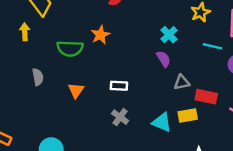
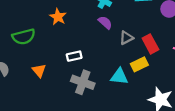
orange star: (100, 35) -> (58, 17), moved
red rectangle: (206, 97) -> (150, 44), turned 66
gray cross: (120, 117) -> (83, 82), size x1.5

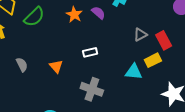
purple semicircle: (105, 22) -> (98, 13), moved
green semicircle: (24, 37) -> (34, 17), moved, turned -30
gray cross: (83, 82) -> (92, 89), moved

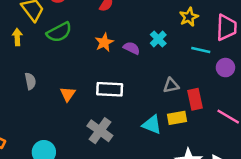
purple semicircle: (98, 13) -> (132, 48), turned -32
white rectangle: (90, 52) -> (110, 89), size x1.5

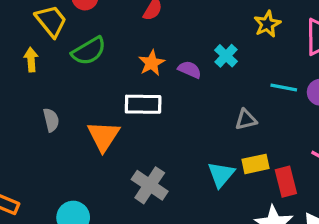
cyan line: (201, 50) -> (284, 87), moved
white rectangle: (110, 89) -> (143, 104), moved
orange triangle: (68, 94) -> (103, 136), size x1.5
red rectangle: (195, 99) -> (286, 182), moved
cyan triangle: (152, 125) -> (221, 175), turned 50

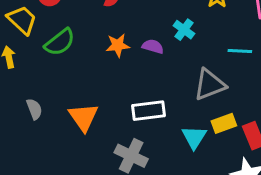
orange star: (152, 63) -> (118, 45), turned 30
white rectangle: (143, 104) -> (149, 111), moved
gray triangle: (246, 120) -> (210, 85), size x1.6

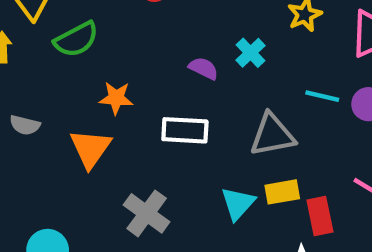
orange star: (118, 45) -> (116, 98), moved
gray semicircle: (34, 109) -> (25, 125), turned 115
white rectangle: (149, 111) -> (185, 130), moved

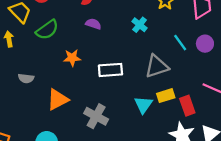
purple semicircle: (204, 68) -> (93, 24), moved
cyan line: (322, 96) -> (180, 43), turned 48
orange triangle: (90, 148) -> (58, 100), moved, turned 35

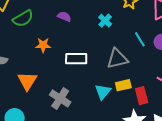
orange triangle: (58, 100) -> (27, 81), turned -35

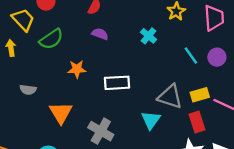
gray triangle: (117, 59) -> (170, 97), moved, turned 35
yellow rectangle: (123, 85) -> (200, 95), moved

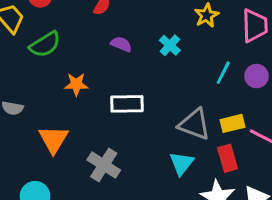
purple semicircle: (100, 34) -> (121, 44), moved
cyan line: (191, 55) -> (223, 73), turned 60
cyan triangle: (151, 120) -> (182, 163), moved

